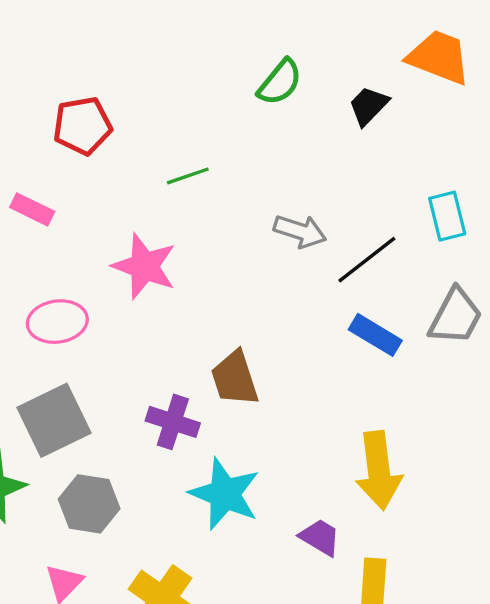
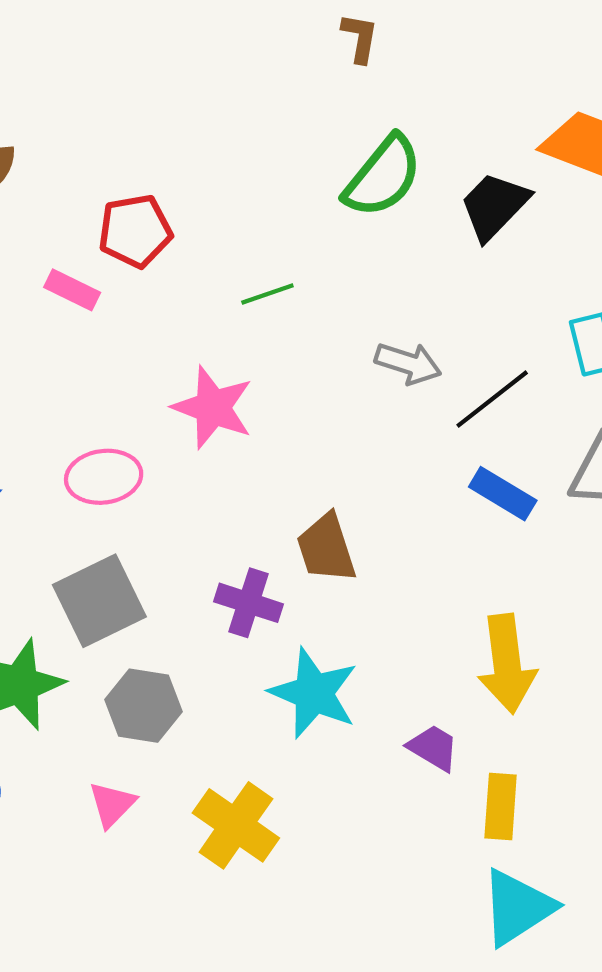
green semicircle: (280, 82) -> (383, 176), size x1.4
black trapezoid: (369, 106) -> (494, 206), size x1.4
pink rectangle: (32, 209) -> (72, 290), moved

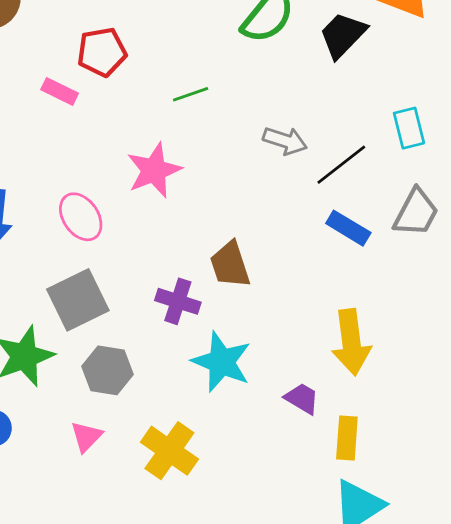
pink star: (213, 407) -> (154, 170), turned 30
pink ellipse: (104, 477) -> (81, 217), turned 63

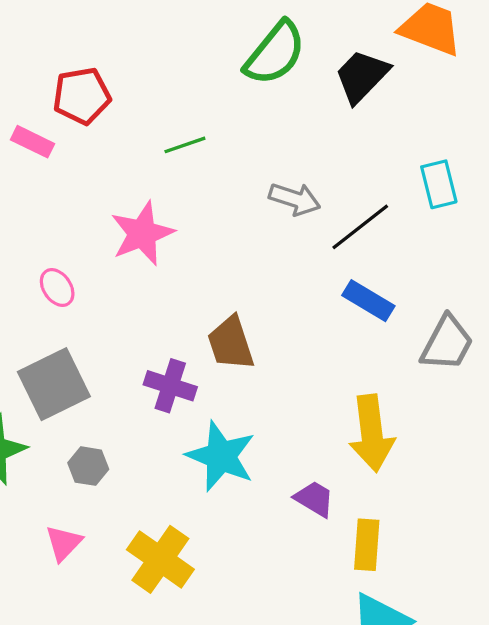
gray trapezoid: (416, 213) -> (447, 343), moved
pink ellipse: (81, 217) -> (57, 288), size x0.7
gray hexagon: (107, 370) -> (88, 466), size x0.7

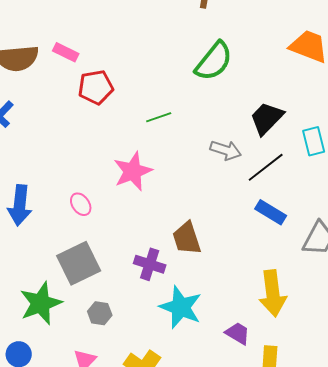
black trapezoid: (362, 76) -> (267, 118), moved
pink rectangle: (33, 142) -> (66, 52), moved

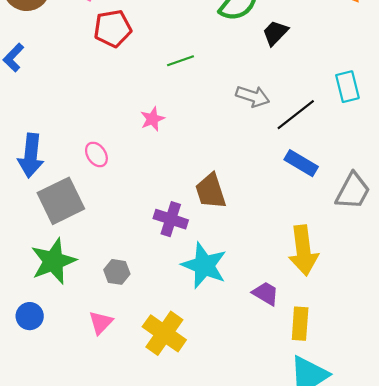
black trapezoid: (267, 118) -> (275, 33), moved, size x0.7
pink star: (133, 171) -> (152, 119), size x0.6
gray square: (79, 263) -> (61, 201), moved

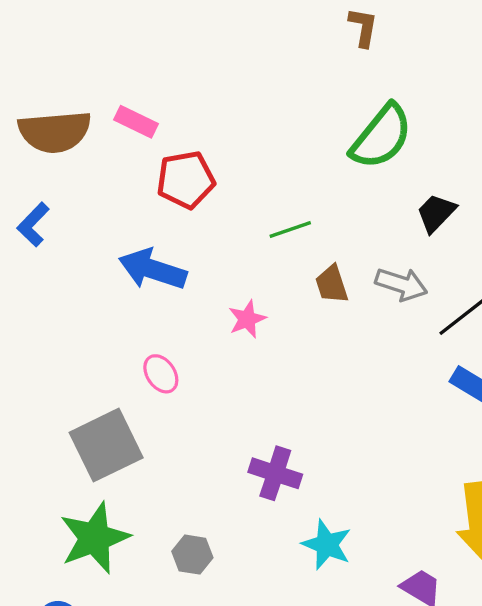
black trapezoid: (275, 33) -> (436, 213), moved
blue arrow: (31, 156) -> (153, 269), moved, turned 102
brown trapezoid: (211, 191) -> (332, 284), moved, size x0.7
cyan star: (204, 265) -> (327, 545), size x0.7

